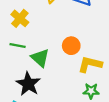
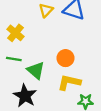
yellow L-shape: (90, 64) -> (69, 82), moved

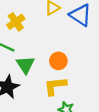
yellow L-shape: (69, 82) -> (55, 86), turned -35

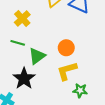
green triangle: (25, 65) -> (37, 56), turned 36

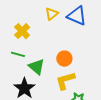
green triangle: (37, 56) -> (37, 67), turned -42

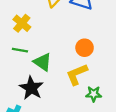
orange circle: (64, 59) -> (85, 48), moved

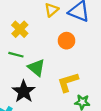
orange circle: (85, 48) -> (67, 41), moved

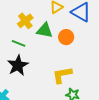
green triangle: (36, 68) -> (45, 30), moved, turned -36
black star: (24, 91) -> (18, 65), moved

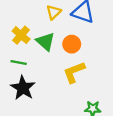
green triangle: (45, 30) -> (45, 42), turned 42
yellow L-shape: (62, 75) -> (74, 72), moved

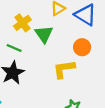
orange circle: (72, 44) -> (82, 47), moved

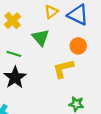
yellow cross: (22, 23) -> (13, 21), moved

